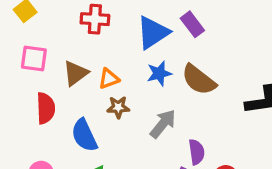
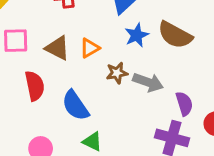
brown triangle: (76, 73) -> (57, 48), turned -48
brown star: (118, 107) -> (117, 73), moved
gray arrow: (163, 124) -> (148, 82), turned 80

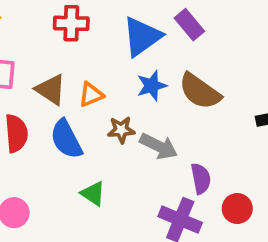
blue semicircle: (75, 105) -> (66, 139), moved
green triangle: (92, 142) -> (93, 194), moved

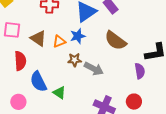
blue star: (152, 86) -> (78, 36), moved
blue semicircle: (66, 139) -> (38, 82), moved
purple semicircle: (201, 179) -> (140, 71), moved

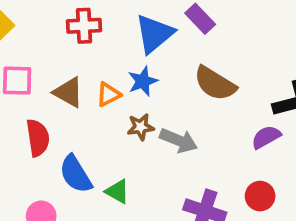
purple semicircle: (140, 71) -> (266, 137), turned -105

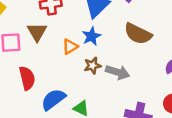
brown triangle: (68, 92) -> (37, 32), moved, turned 35
blue semicircle: (76, 174) -> (53, 99), turned 90

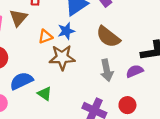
brown star: (92, 66) -> (62, 57), size x1.6
gray arrow: (118, 72) -> (107, 70), moved, turned 50

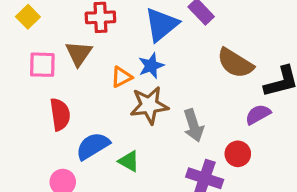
brown semicircle: (108, 37) -> (235, 63), moved
gray arrow: (107, 70) -> (194, 125), moved
red circle: (127, 105) -> (238, 154), moved

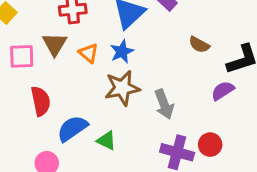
brown semicircle: (235, 63) -> (199, 45), size x0.6
orange triangle: (121, 77) -> (88, 53), moved, turned -50
red circle: (238, 154) -> (210, 145), moved

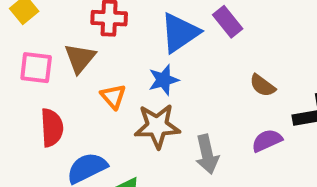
orange triangle: (88, 53) -> (113, 96), moved
purple semicircle: (223, 91) -> (267, 141), moved

